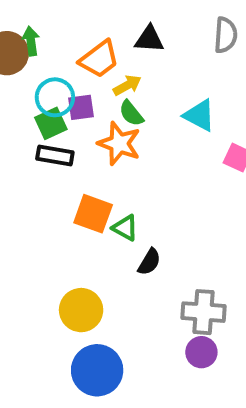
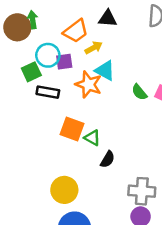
green semicircle: (131, 113) -> (139, 92), moved
cyan triangle: (199, 115) -> (105, 71), moved
green square: (51, 123) -> (31, 72), moved

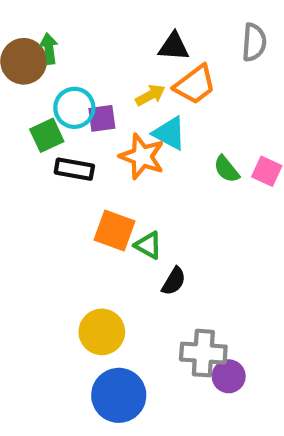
orange trapezoid: (76, 31) -> (195, 85), moved
gray cross: (142, 191) -> (203, 353), moved

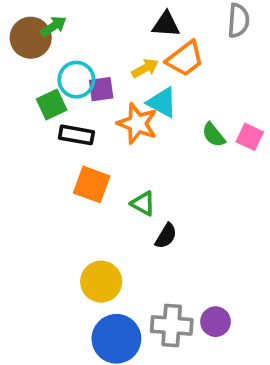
green arrow: (49, 49) -> (54, 26), turned 64
orange square: (115, 230) -> (92, 184), moved
gray cross: (203, 353) -> (172, 325), moved

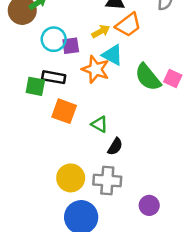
green square: (52, 104) -> (35, 86), moved, turned 36
green semicircle: (214, 135) -> (148, 77), size x1.6
gray cross: (172, 325) -> (107, 181), moved

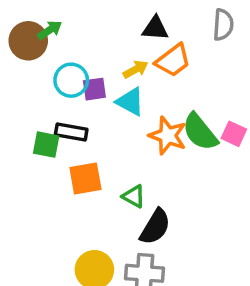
cyan triangle: (113, 55) -> (130, 102), moved
orange star: (96, 69) -> (168, 136), moved
orange square: (64, 111) -> (85, 179), turned -30
black semicircle: (115, 147) -> (155, 227), size x1.5

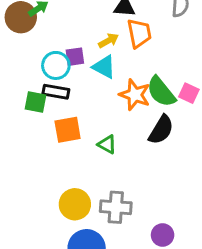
orange trapezoid: (173, 60) -> (139, 33), turned -64
cyan circle: (71, 80) -> (56, 65), moved
black semicircle: (155, 227) -> (161, 130), moved

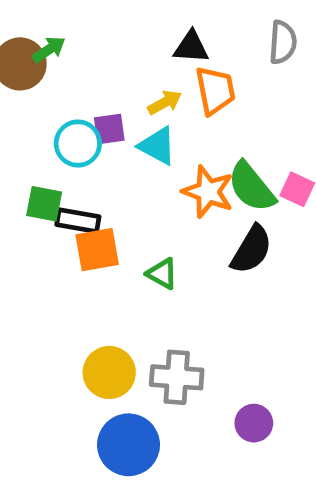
black rectangle: (56, 92) -> (78, 221), moved

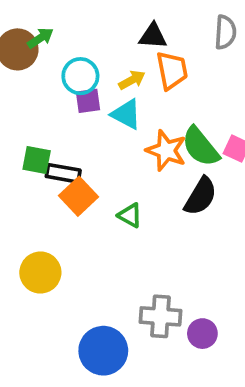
cyan circle: (78, 143) -> (80, 76), moved
orange square: (97, 250) -> (78, 196), turned -33
yellow circle: (109, 372) -> (40, 273), moved
gray cross: (177, 377) -> (160, 316), moved

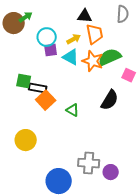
green semicircle: (201, 147) -> (110, 57), moved, turned 105
orange star: (166, 150) -> (93, 61), moved

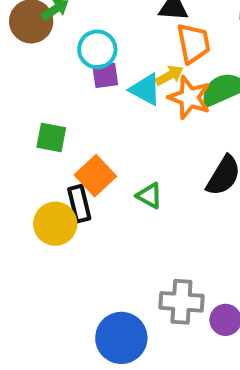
yellow arrow: (74, 39) -> (169, 75), moved
black rectangle: (38, 88) -> (79, 204), moved, turned 66
yellow circle: (26, 140) -> (55, 224), moved

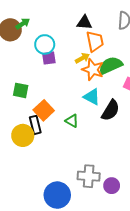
cyan triangle: (145, 89) -> (92, 97), moved

